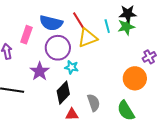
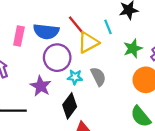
green star: (126, 27) -> (133, 48), moved
pink rectangle: (26, 35) -> (19, 36), moved
gray semicircle: (94, 103) -> (98, 77), moved

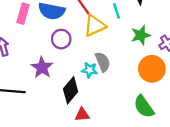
purple circle: (57, 58) -> (61, 39), size x0.7
cyan star: (75, 77) -> (90, 70), moved

